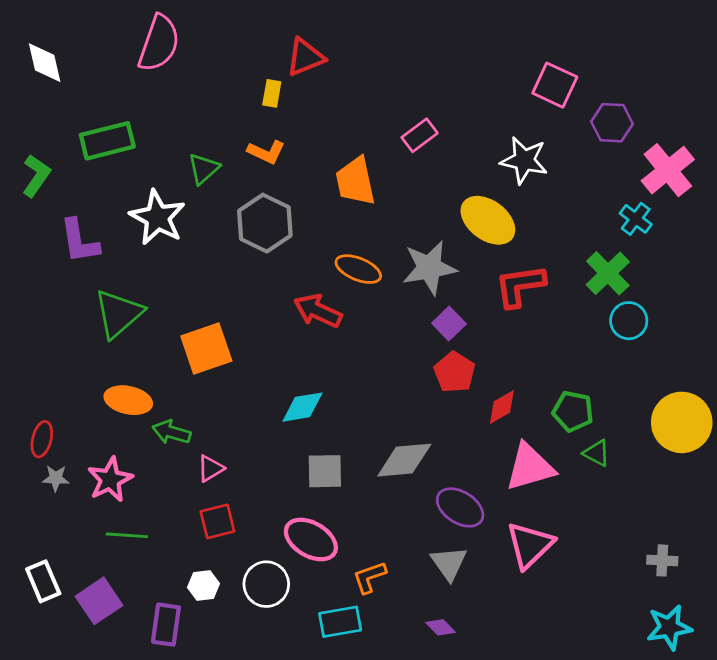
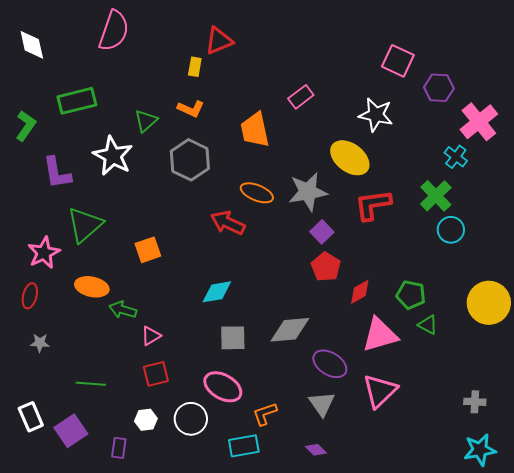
orange square: (206, 349) -> (148, 250), size x0.7
red ellipse: (42, 439) -> (30, 296), moved
pink star: (110, 480) -> (44, 253), moved
purple rectangle: (166, 625) -> (119, 448), size x0.7

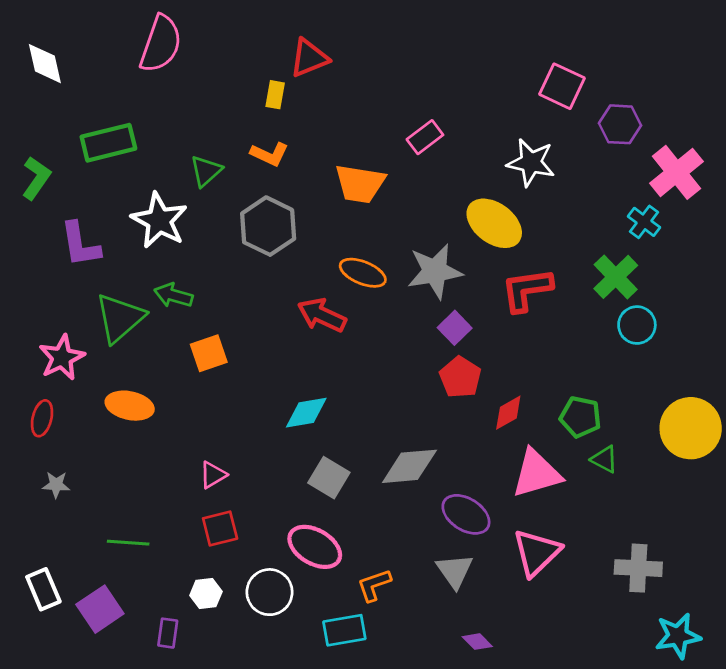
orange trapezoid: (255, 130) -> (360, 184), turned -69
green arrow: (123, 310) -> (173, 295), moved
gray square: (233, 338) -> (329, 478), turned 32
gray cross: (475, 402) -> (638, 568), moved, size x1.5
purple diamond: (316, 450) -> (477, 642), moved

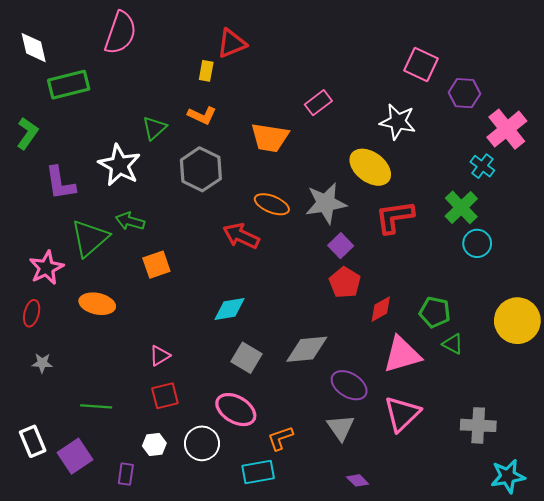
green rectangle: (108, 143) -> (69, 85), moved

